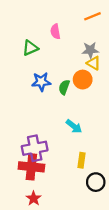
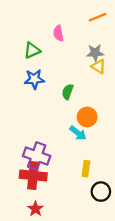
orange circle: (83, 80) -> (87, 117), moved
blue star: (41, 82) -> (34, 79), moved
purple cross: (35, 148) -> (37, 156), turned 30

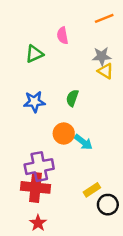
blue star: (34, 79) -> (34, 102), moved
orange circle: (87, 117) -> (64, 134), moved
purple cross: (37, 156) -> (39, 167), turned -30
yellow rectangle: (86, 169) -> (92, 190), moved, turned 49

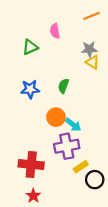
purple cross: (39, 167) -> (67, 146), moved

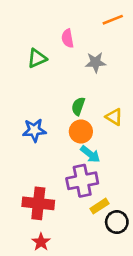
gray star: (89, 49) -> (96, 62), moved
yellow triangle: (93, 62) -> (114, 117), moved
blue star: (30, 89) -> (34, 130), moved
orange circle: (56, 117) -> (81, 132), moved

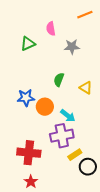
orange circle: (81, 132) -> (45, 107), moved

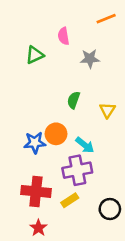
yellow triangle: (86, 88) -> (107, 110), turned 32
blue star: (26, 98) -> (35, 143), moved
yellow rectangle: (75, 155) -> (70, 200), moved

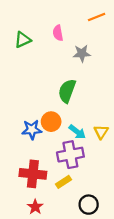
green triangle: (35, 55) -> (23, 40), moved
green semicircle: (74, 100) -> (67, 91), size x1.5
yellow triangle: (107, 110) -> (101, 132), moved
black circle: (110, 209) -> (89, 205), moved

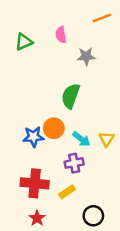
purple cross: (70, 155) -> (74, 163), size x0.7

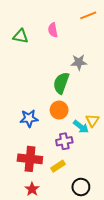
green triangle: (24, 42) -> (21, 36), turned 35
gray star: (86, 56) -> (79, 62), moved
orange circle: (54, 128) -> (59, 110), moved
cyan arrow: (81, 139) -> (81, 127), moved

